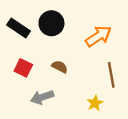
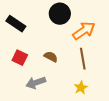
black circle: (51, 23) -> (60, 14), moved
brown line: (111, 75) -> (83, 59), moved

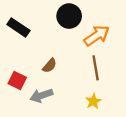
brown semicircle: (51, 57) -> (50, 66), moved, turned 104
red square: (20, 58) -> (17, 81), moved

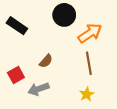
red square: (17, 81) -> (16, 75), turned 35

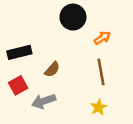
black rectangle: (17, 26) -> (19, 52), moved, turned -48
orange arrow: (90, 33) -> (102, 38), size x0.6

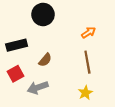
black circle: (73, 17) -> (43, 14), moved

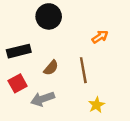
brown line: (87, 62) -> (83, 70), moved

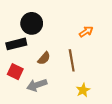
black circle: (49, 16) -> (32, 23), moved
red square: (18, 83) -> (15, 72), turned -35

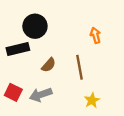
orange arrow: (86, 32) -> (95, 35), turned -72
red square: (15, 72) -> (13, 92), moved

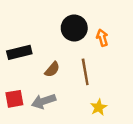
black circle: (35, 26) -> (74, 28), moved
red square: (13, 92) -> (14, 99), turned -36

